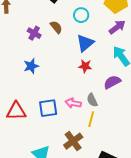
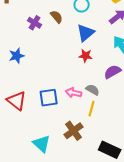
blue star: (31, 66) -> (17, 56), moved
gray semicircle: (92, 100) -> (93, 90), turned 144
red triangle: (16, 111) -> (17, 101), turned 40

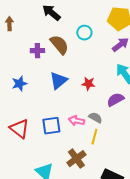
brown semicircle: (57, 17) -> (59, 45), size x1.5
purple cross: (35, 23) -> (37, 51), turned -32
blue triangle: (86, 33) -> (58, 81), moved

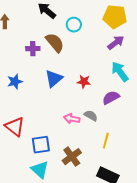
cyan circle: (84, 33) -> (74, 25), moved
blue square: (51, 126) -> (41, 145), moved
yellow line: (94, 137) -> (106, 141), moved

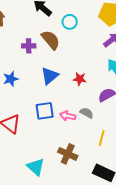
blue square: (41, 145) -> (45, 111), moved
brown cross: (72, 157) -> (68, 154), turned -30

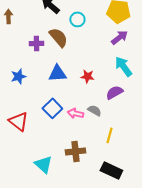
blue triangle: (50, 76) -> (57, 73), turned 36
blue square: (45, 111) -> (52, 108), turned -36
brown cross: (68, 154) -> (75, 151), turned -30

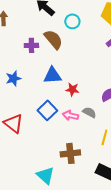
red star: (87, 76) -> (72, 89), moved
cyan triangle: (43, 164) -> (45, 175), moved

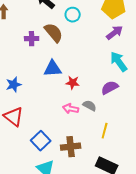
blue star: (13, 78) -> (14, 85), moved
blue square: (47, 110) -> (41, 141), moved

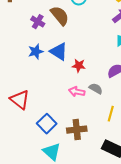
purple cross: (32, 39) -> (38, 22), turned 32
blue triangle: (53, 69) -> (59, 52), turned 36
blue star: (14, 85) -> (36, 52), moved

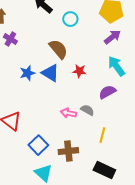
brown semicircle: (60, 16) -> (58, 49), moved
purple cross: (38, 22) -> (10, 39), moved
red star: (79, 66) -> (79, 71), moved

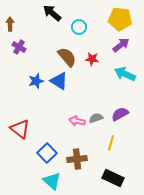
cyan arrow: (116, 66) -> (125, 74), turned -30
red star: (79, 71) -> (92, 59), moved
purple semicircle: (107, 92) -> (120, 114), moved
gray semicircle: (87, 110) -> (96, 118), turned -48

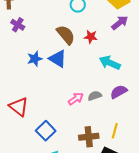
cyan arrow: (125, 74) -> (110, 63), moved
pink arrow: (77, 121) -> (76, 99), turned 133
yellow line: (111, 143) -> (115, 131), moved
brown cross: (77, 159) -> (89, 137), moved

